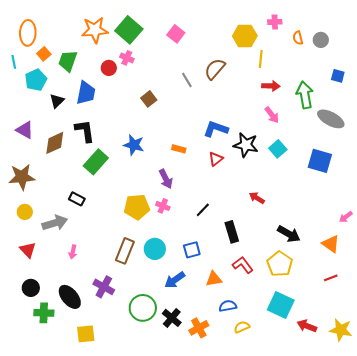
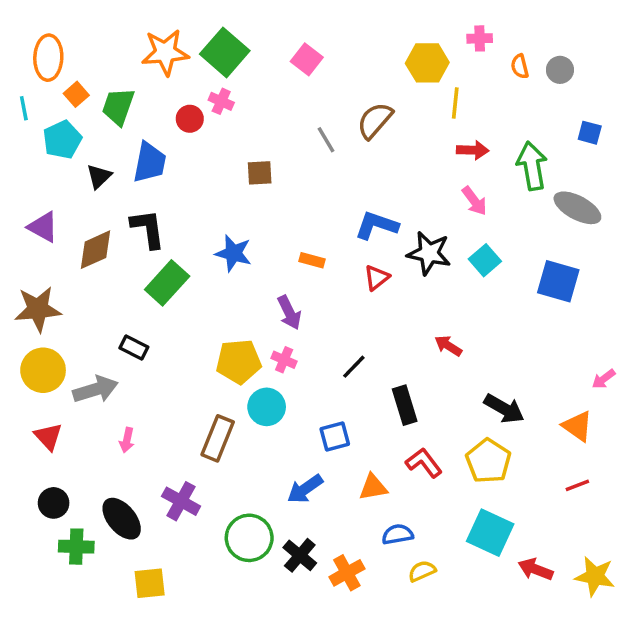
brown square: (149, 99) -> (260, 173), turned 35
yellow circle: (25, 212) -> (43, 370), size x1.6
cyan circle: (155, 249) -> (267, 407), moved

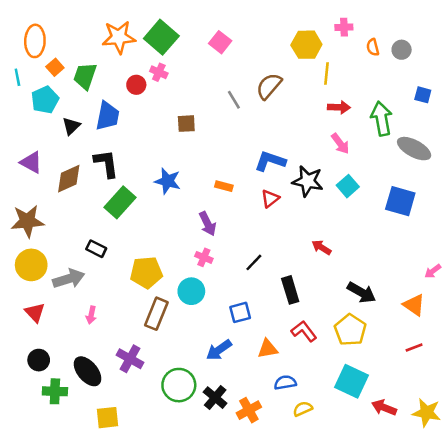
yellow pentagon: (239, 361) -> (146, 272), moved

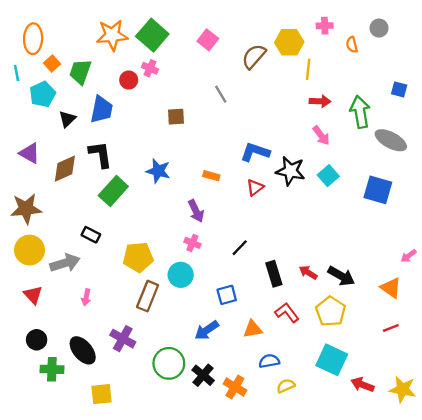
gray circle: (402, 50) -> (379, 28), moved
brown semicircle: (269, 86) -> (254, 56), moved
red arrow: (321, 247) -> (308, 272), moved
orange cross: (249, 410) -> (235, 387), turned -30

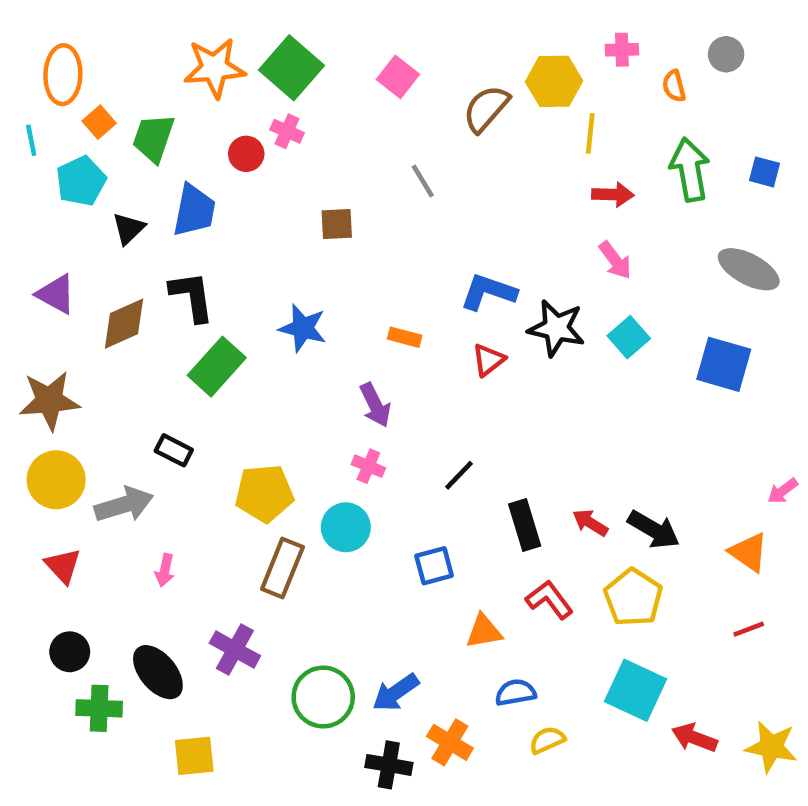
green arrow: (360, 112) -> (690, 170), moved
blue arrow: (207, 330) -> (396, 692), moved
black cross: (203, 375) -> (389, 765), moved, turned -30

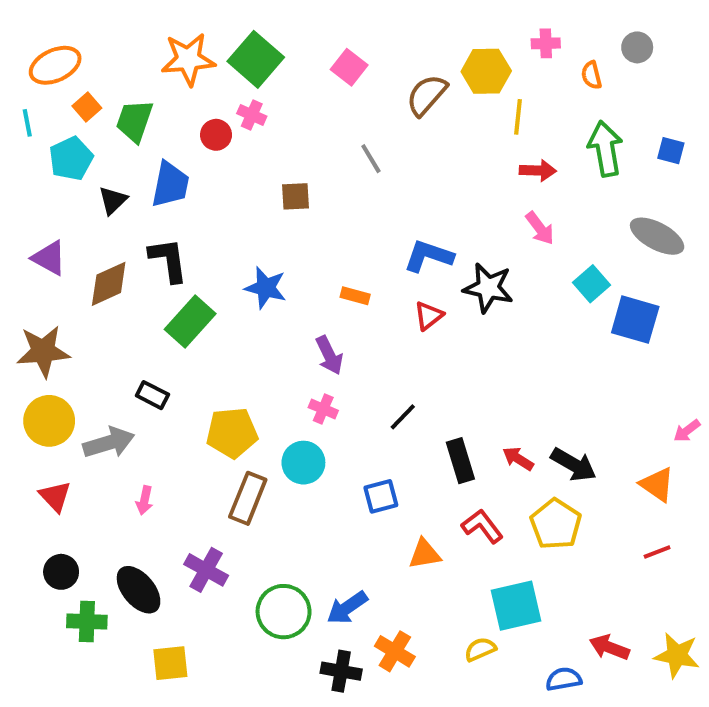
orange ellipse: (63, 75) -> (55, 65), turned 63
cyan square: (629, 337) -> (591, 284), moved
cyan square: (636, 690) -> (516, 606), moved, turned -38
blue semicircle: (516, 692) -> (564, 679), moved

